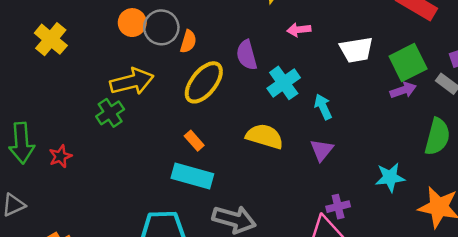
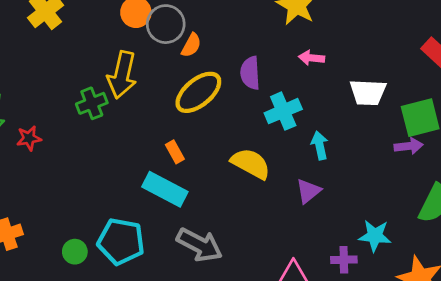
yellow arrow: (132, 81) -> (122, 75), turned 105
purple cross: (338, 207) -> (344, 260), moved

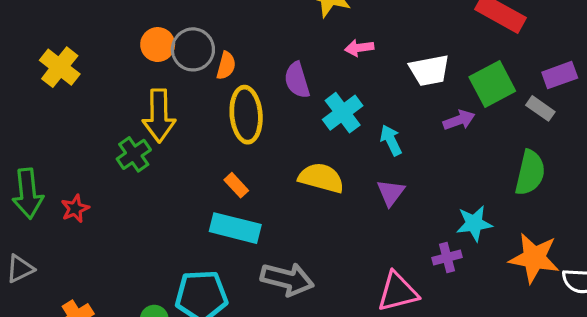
yellow ellipse: (198, 92) -> (246, 115), turned -42
purple arrow: (409, 146) -> (459, 120), moved

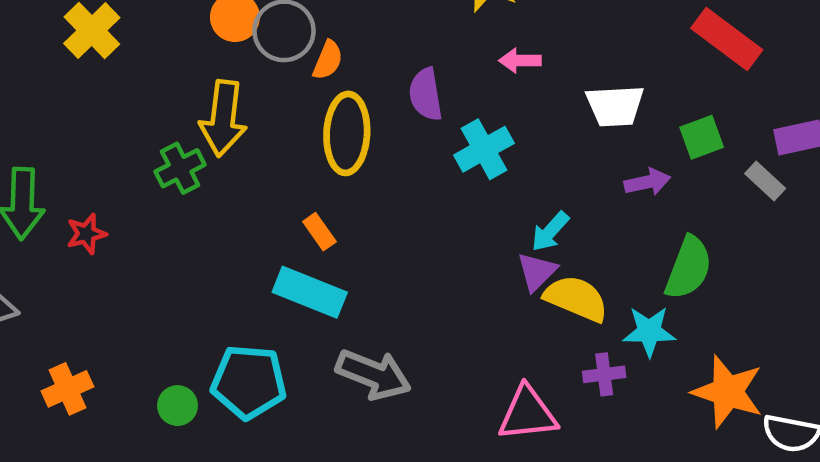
green square: (492, 84) -> (702, 137), size x0.7
cyan arrow: (391, 140) -> (550, 232), moved, turned -120
green semicircle: (530, 173) -> (688, 268), moved
yellow semicircle: (321, 178) -> (576, 298), moved

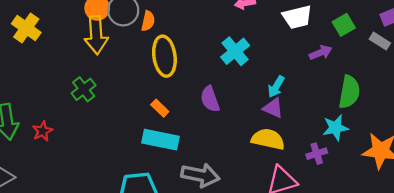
purple semicircle: (426, 94) -> (210, 99), moved
yellow arrow: (223, 118) -> (96, 35), moved
purple triangle: (537, 272) -> (273, 108), turned -40
yellow semicircle: (576, 298) -> (268, 139), moved

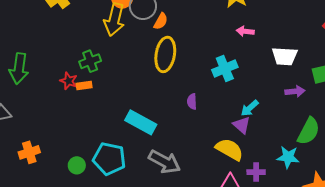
purple semicircle: (210, 99) -> (192, 101), size x0.7
orange rectangle: (160, 108) -> (84, 85), moved, turned -70
red star: (42, 131) -> (69, 81), moved, turned 30
purple cross: (317, 154) -> (256, 172), moved

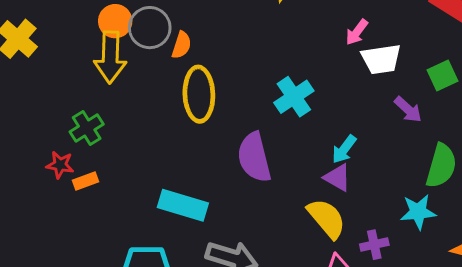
pink arrow: (245, 31) -> (357, 32), moved, turned -48
orange rectangle: (84, 85) -> (86, 181), moved
purple arrow: (295, 91) -> (408, 109), turned 60
purple semicircle: (192, 101) -> (254, 157), size x2.0
yellow semicircle: (229, 149) -> (327, 218), turned 32

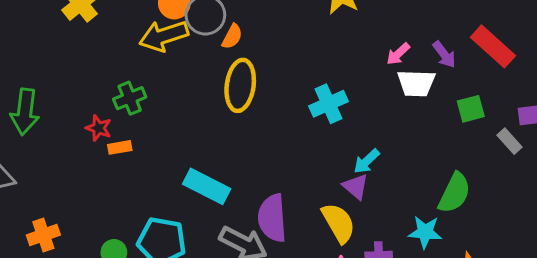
yellow arrow: (110, 57) -> (164, 36), turned 60
purple arrow: (408, 109) -> (444, 54), moved
purple semicircle: (254, 157) -> (272, 218), moved

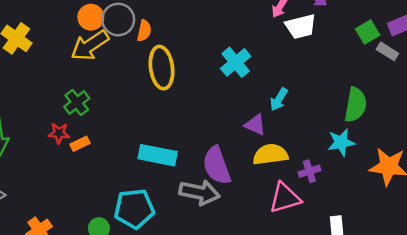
green square: (471, 109) -> (368, 32), moved
purple triangle: (356, 187) -> (255, 125), moved
yellow semicircle: (339, 223) -> (270, 154), turned -52

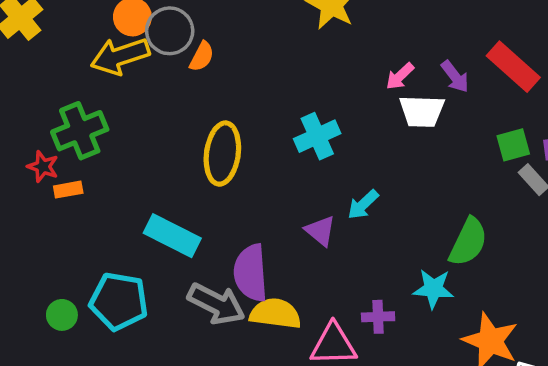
yellow ellipse: (162, 68) -> (222, 154), moved
green cross: (77, 102) -> (80, 131), size x1.4
yellow semicircle: (270, 154) -> (275, 314), moved

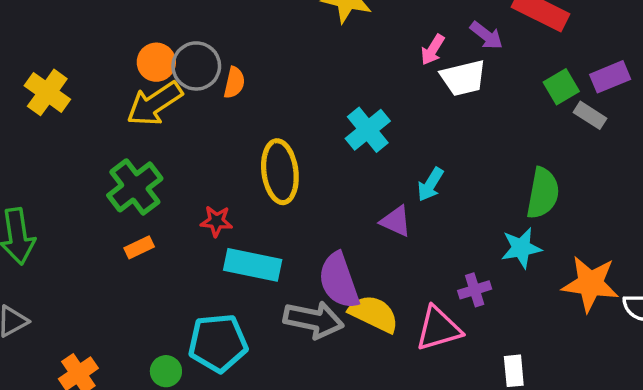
red star: (43, 167) -> (216, 221), moved
yellow semicircle: (275, 314) -> (374, 314), turned 33

